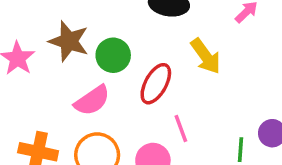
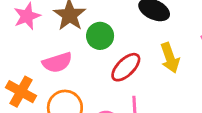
pink semicircle: (92, 101) -> (57, 62), moved

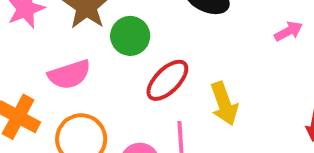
yellow arrow: (170, 58) -> (224, 104), moved

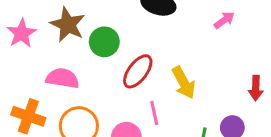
pink semicircle: (69, 75) -> (63, 78), turned -144

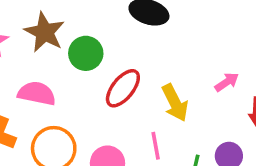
pink arrow: (224, 20) -> (227, 82), moved
pink line: (154, 113) -> (156, 146), moved

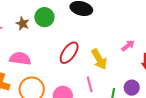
brown star: (45, 32) -> (23, 24), size x0.6
green circle: (86, 53) -> (44, 17), moved

